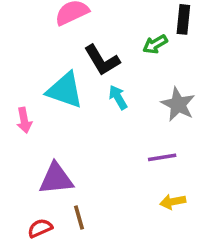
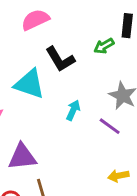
cyan arrow: (118, 97) -> (73, 110), moved, turned 54
purple line: (162, 157) -> (110, 126), moved, turned 45

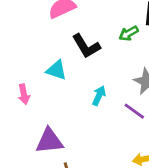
cyan triangle: (29, 84) -> (56, 70), size x0.7

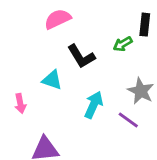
cyan arrow: (99, 96) -> (94, 105), size x1.4

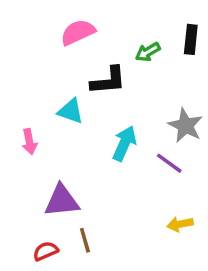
green arrow: (123, 44) -> (148, 52), moved
black L-shape: (81, 56) -> (108, 81), turned -64

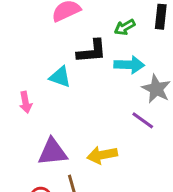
cyan arrow: (124, 143) -> (129, 65), moved, turned 68
yellow arrow: (180, 224) -> (102, 155), moved, size x1.4

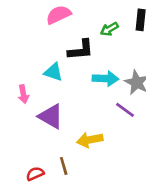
cyan arrow: (129, 65) -> (105, 79), moved
purple triangle: (53, 152) -> (51, 116), moved, turned 36

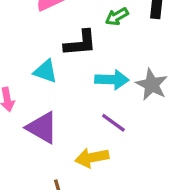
purple line: (125, 110) -> (113, 123), moved

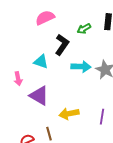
black L-shape: (80, 43) -> (62, 45), turned -50
purple line: (113, 123) -> (102, 117), moved, turned 63

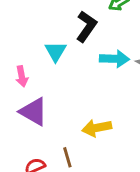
cyan triangle: (41, 62) -> (56, 51), turned 42
purple triangle: (39, 96) -> (34, 112), moved

